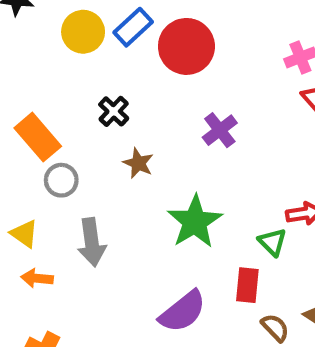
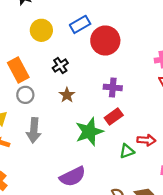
yellow circle: (83, 32) -> (41, 30), moved
purple cross: (220, 130) -> (113, 87), turned 30
green triangle: (272, 242) -> (127, 151), turned 42
red rectangle: (247, 285) -> (114, 116), moved, turned 36

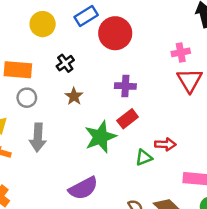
orange rectangle: (18, 70) -> (18, 70), turned -55

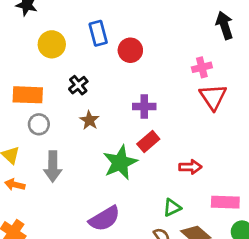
blue rectangle: (86, 16) -> (98, 33), turned -70
red circle: (115, 33) -> (130, 50), size x0.7
green triangle: (144, 158) -> (172, 208), moved

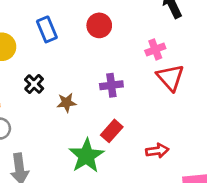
red circle: (130, 50) -> (99, 25), moved
purple cross: (144, 106) -> (111, 85), moved
brown star: (89, 120) -> (67, 103), moved, turned -30

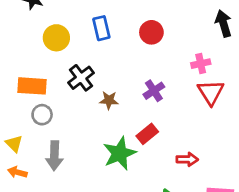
black cross: (34, 84) -> (81, 78), size x1.4
purple cross: (111, 85) -> (154, 91), turned -35

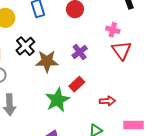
pink cross: (201, 64) -> (113, 30), turned 32
brown star: (109, 100) -> (47, 61), size x1.6

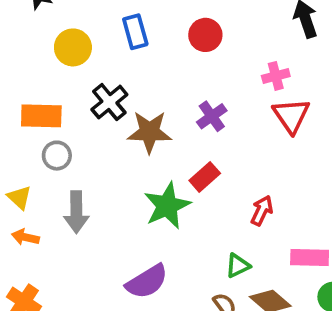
pink cross: (113, 30) -> (276, 76), turned -32
red arrow: (108, 101) -> (262, 211), turned -63

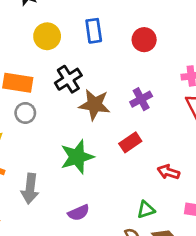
green star: (167, 206) -> (77, 157), moved
red arrow: (262, 211) -> (168, 172), turned -105
gray arrow: (76, 212) -> (30, 189), moved
purple semicircle: (147, 282) -> (79, 213), size x0.7

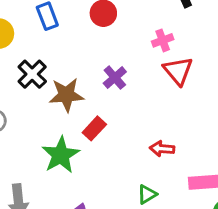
red rectangle: (130, 142) -> (94, 128), moved

